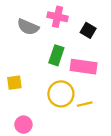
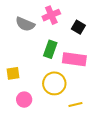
pink cross: (58, 17) -> (51, 15), turned -36
yellow line: (85, 104) -> (75, 105), moved
pink circle: (23, 125) -> (24, 100), moved

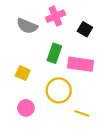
yellow square: (13, 73) -> (23, 73), moved, turned 32
yellow line: (75, 105) -> (82, 113), turned 32

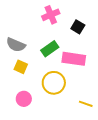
gray semicircle: (27, 26) -> (16, 45), moved
green rectangle: (54, 53) -> (50, 49), turned 36
yellow line: (82, 113) -> (86, 104), moved

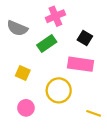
black square: (78, 27) -> (85, 38), moved
gray semicircle: (16, 45) -> (17, 28), moved
green rectangle: (50, 49) -> (47, 43), moved

